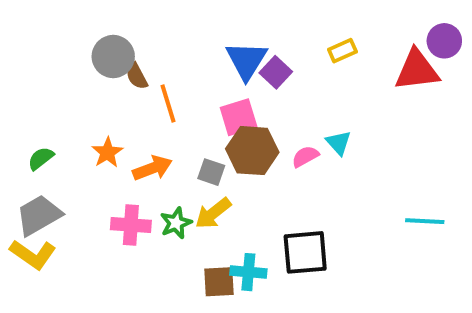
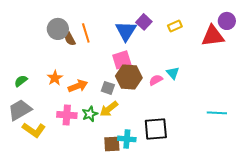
purple square: (276, 72) -> (144, 22), moved
orange line: (168, 104) -> (86, 33), moved
yellow L-shape: (33, 254) -> (34, 130), moved

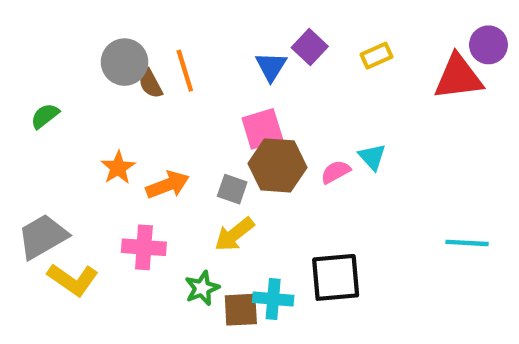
blue triangle: (126, 31) -> (271, 66), size x0.7
green semicircle: (21, 81) -> (45, 116), moved
green star: (90, 114) -> (202, 288), moved

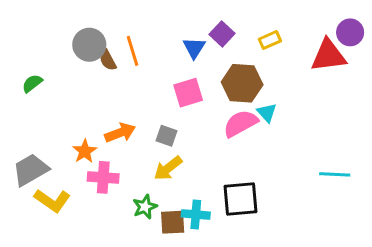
brown hexagon: (277, 165) -> (242, 83), moved
orange star: (118, 168) -> (85, 151), moved
pink semicircle: (336, 172) -> (241, 123), size x1.6

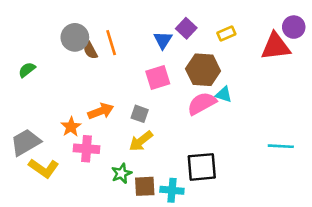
cyan triangle: (267, 113) -> (224, 94), turned -30
cyan cross: (196, 214) -> (172, 190), moved

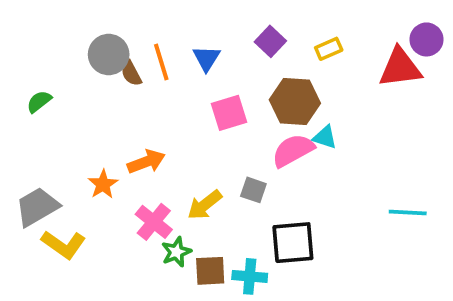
blue triangle: (163, 40) -> (206, 58), moved
gray square: (140, 114) -> (253, 190), moved
pink cross: (86, 149) -> (154, 222), moved, turned 35

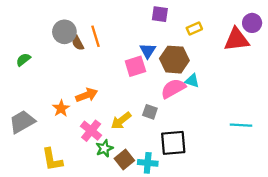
purple square: (270, 41) -> (160, 14), moved, turned -35
blue triangle: (206, 58) -> (148, 51), moved
yellow L-shape: (63, 244) -> (52, 160), moved, turned 45
brown square: (210, 271) -> (124, 160), turned -36

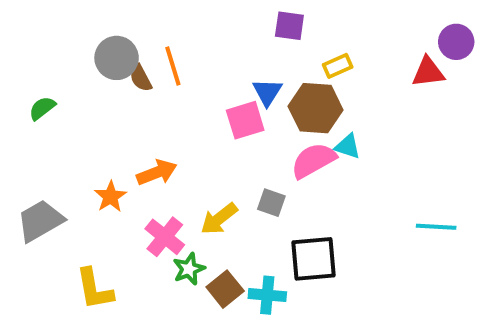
yellow rectangle: (194, 28) -> (338, 66), moved
red triangle: (237, 40) -> (428, 72), size x0.7

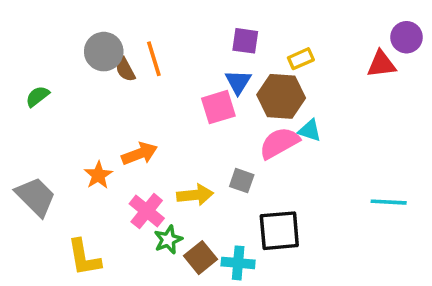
purple square: (289, 26) -> (245, 41), moved
yellow arrow: (219, 219) -> (195, 195), turned -148
gray trapezoid: (40, 221) -> (36, 197), turned 75

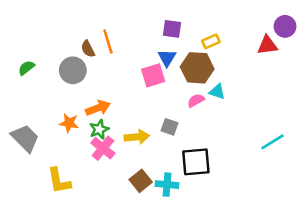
gray circle: (104, 52) -> (73, 70), moved
pink semicircle: (279, 143) -> (196, 100), size x0.6
orange star: (98, 175) -> (69, 123), turned -30
cyan line: (389, 202) -> (272, 142), turned -35
green star: (168, 240) -> (99, 129), moved

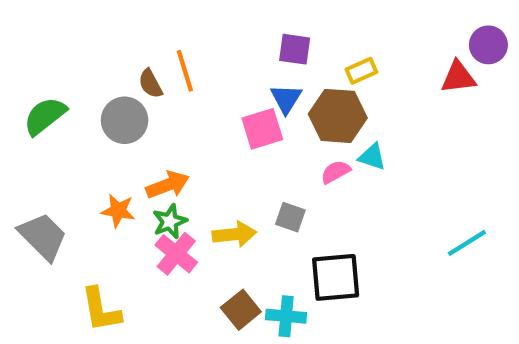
green semicircle: (26, 68) -> (45, 116), size x1.5

